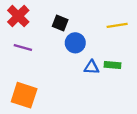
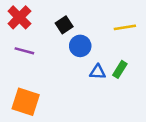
black square: (60, 23) -> (64, 25), turned 35
green rectangle: (112, 65) -> (120, 69), turned -63

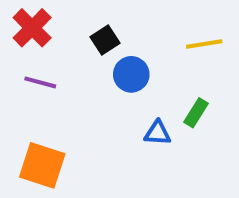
blue triangle: (98, 72) -> (158, 133), moved

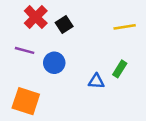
red cross: (32, 28) -> (36, 17), moved
blue circle: (131, 74) -> (54, 63), moved

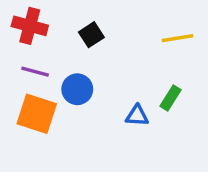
red cross: (36, 17) -> (30, 26), moved, turned -30
orange square: (26, 101) -> (37, 114), moved

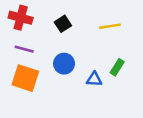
yellow line: (178, 38) -> (110, 26), moved
blue circle: (77, 89) -> (64, 64), moved

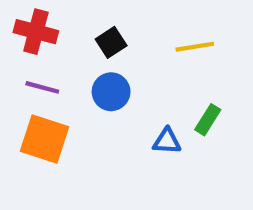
blue circle: (64, 64) -> (111, 92), moved

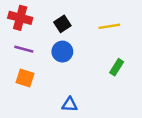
orange square: (44, 139) -> (25, 78), size x0.7
blue triangle: (167, 141) -> (70, 105), moved

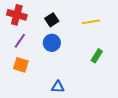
purple line: (24, 49) -> (20, 41), turned -70

